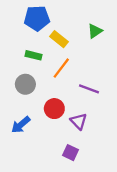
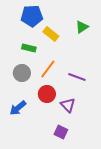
orange line: (61, 68) -> (48, 69), moved

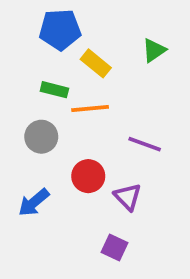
orange line: (48, 69) -> (90, 109), moved, turned 48

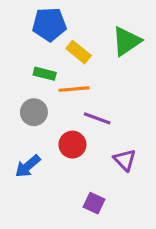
green triangle: (154, 50) -> (126, 41), size x1.5
purple line: (145, 144) -> (97, 118), moved
purple triangle: (128, 197) -> (125, 160), moved

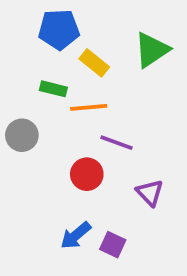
gray circle: (34, 112) -> (22, 135), moved
blue arrow: (28, 166) -> (76, 235), moved

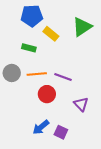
orange line: (89, 107) -> (37, 74), moved

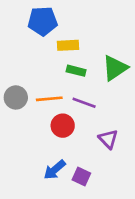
green triangle: (82, 27) -> (115, 68), moved
yellow rectangle: (51, 34) -> (68, 45), turned -42
green rectangle: (29, 48) -> (76, 71), moved

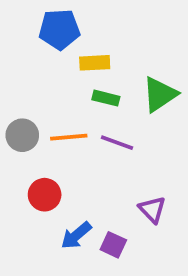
red circle: (63, 126) -> (45, 195), moved
purple triangle: (108, 139) -> (152, 210), moved

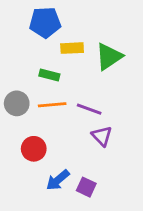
green triangle: (160, 94) -> (109, 57), moved
green rectangle: (106, 98) -> (49, 75), moved
purple triangle: (152, 210) -> (102, 136), moved

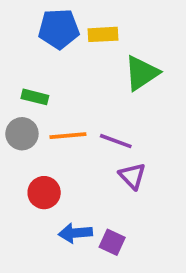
yellow rectangle: (72, 48) -> (103, 34), moved
green rectangle: (49, 75) -> (35, 97), moved
blue arrow: (58, 180) -> (75, 233), turned 35

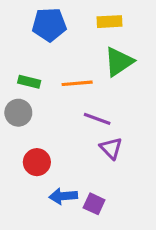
yellow rectangle: (103, 34) -> (110, 22), moved
orange line: (68, 136) -> (77, 83), moved

